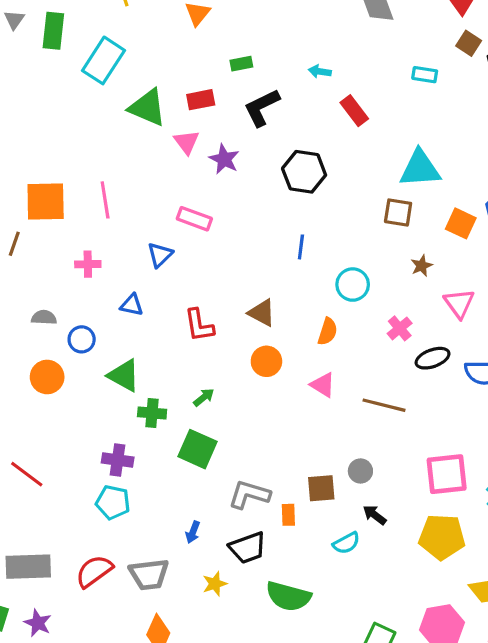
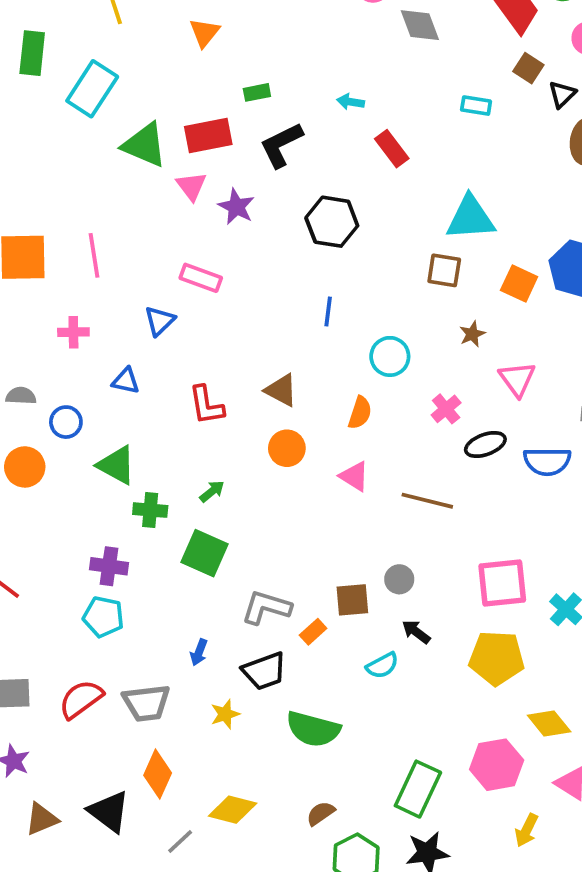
red rectangle: (201, 100) -> (208, 136), size x1.4
orange rectangle: (288, 515) -> (313, 632), turned 50

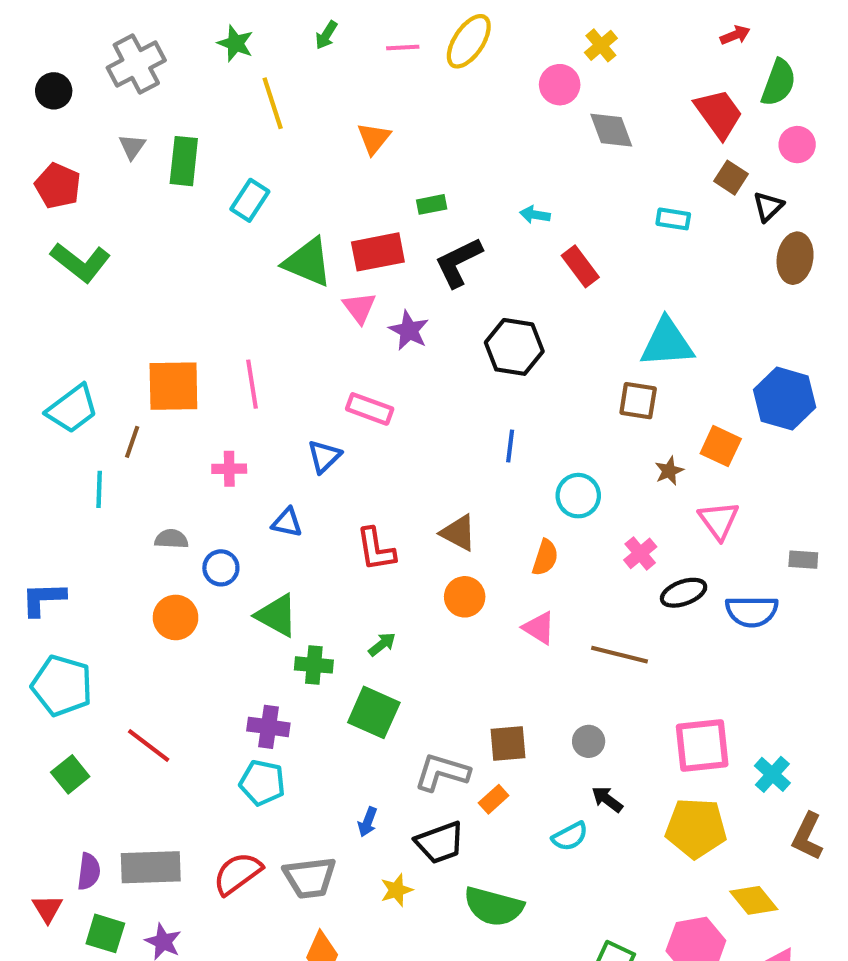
cyan rectangle: (92, 89) -> (250, 200), size x0.7
orange square: (519, 283) -> (721, 446), moved
brown square: (352, 600) -> (508, 743), moved

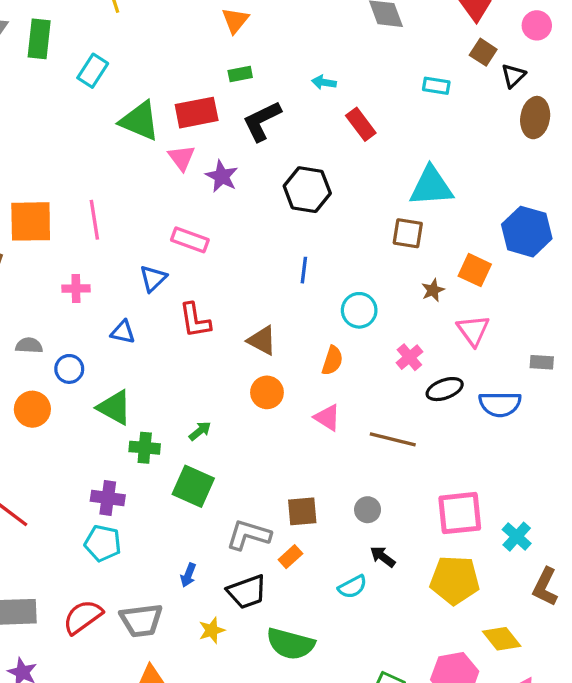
orange triangle: (374, 138) -> (235, 20), moved
red L-shape: (376, 549) -> (195, 320), moved

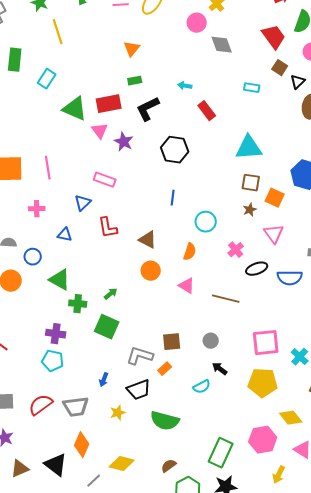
brown square: (408, 233) -> (251, 183), moved

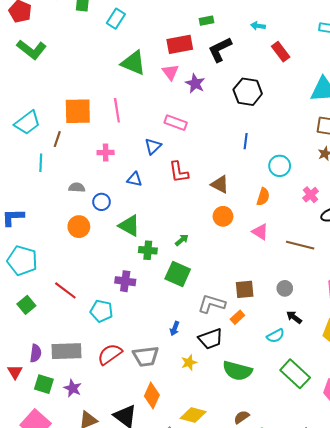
green triangle: (75, 109) -> (133, 63), moved
cyan pentagon: (53, 361) -> (101, 311), moved
green rectangle: (221, 453) -> (295, 374), moved, turned -72

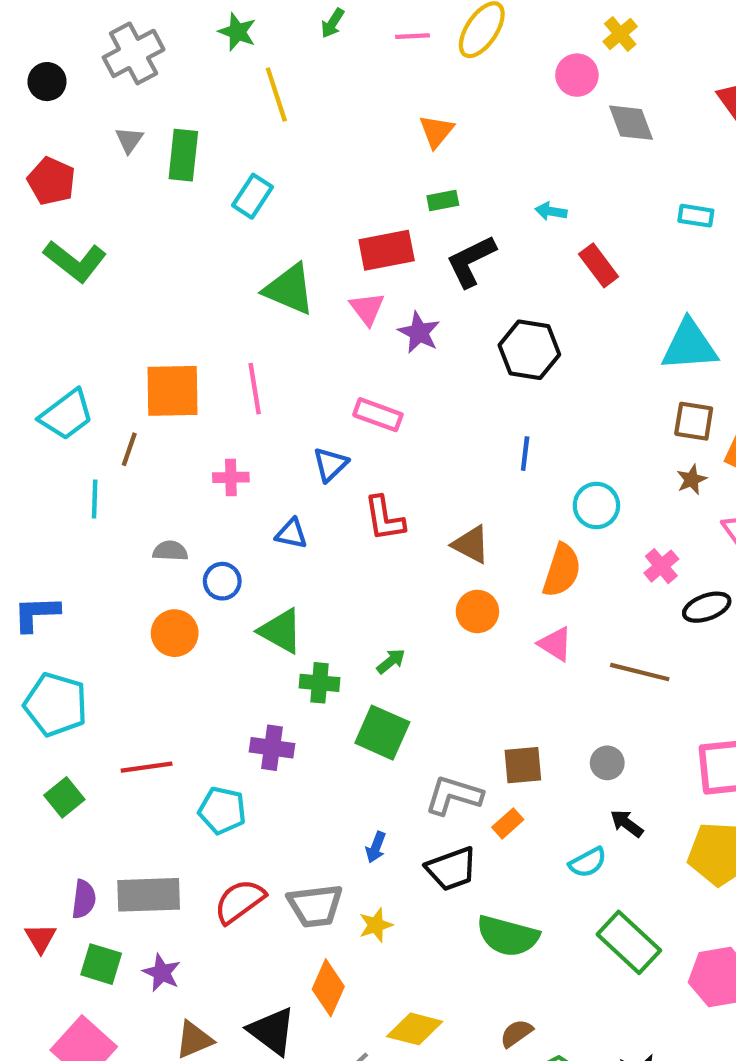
orange semicircle: (263, 197) -> (562, 570), size x1.4
red line: (65, 290) -> (147, 767), turned -45
yellow star: (189, 363) -> (376, 925), moved

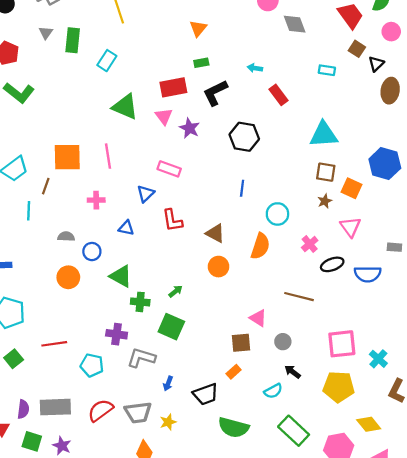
pink triangle: (555, 644) -> (258, 318), moved
gray L-shape: (454, 795) -> (141, 358), moved

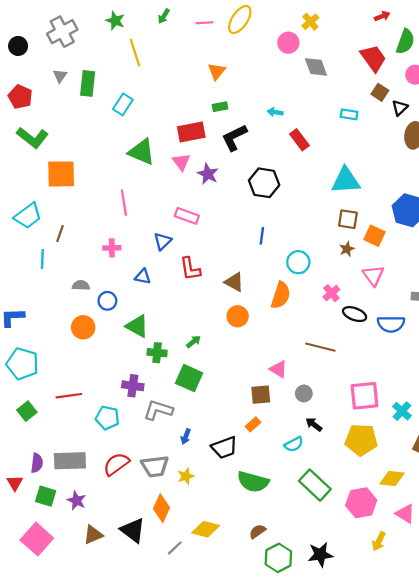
orange square: (67, 157) -> (61, 174), moved
black ellipse: (332, 264) -> (355, 314), turned 40
yellow diamond: (369, 424) -> (392, 478), turned -45

